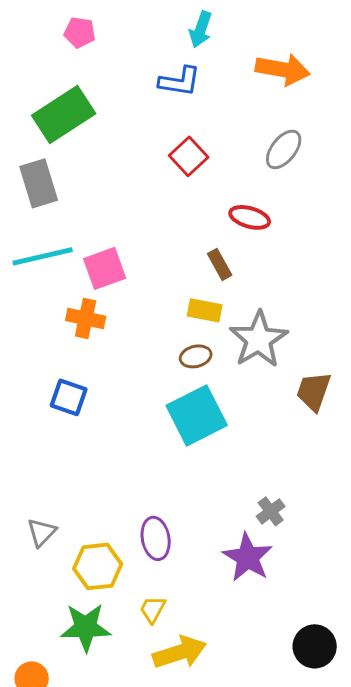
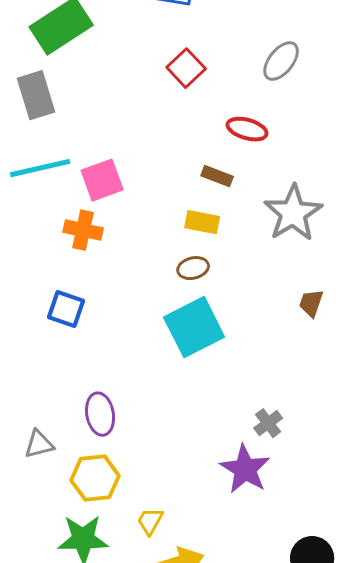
brown rectangle: (220, 264) -> (217, 176), turned -40
gray star: (259, 339) -> (293, 213), moved
brown trapezoid: (314, 391) -> (311, 303), size x0.7
gray triangle: (42, 532) -> (39, 444), turned 32
purple ellipse: (156, 538) -> (100, 414), moved

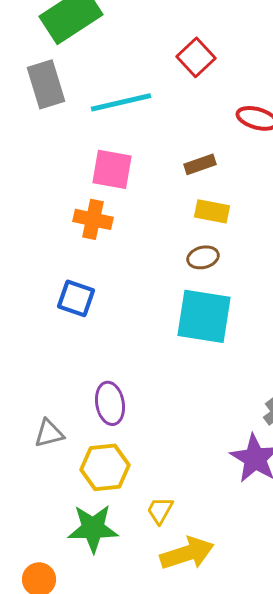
cyan line: (40, 168) -> (121, 102), moved
brown rectangle: (217, 176) -> (200, 164), moved, turned -40
pink square: (102, 180) -> (112, 169), turned 30
cyan square: (194, 327) -> (204, 316), turned 36

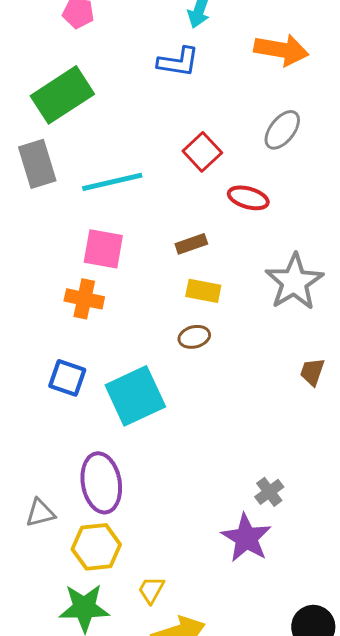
red square: (196, 57) -> (202, 152), moved
cyan square: (204, 316) -> (135, 396), moved, turned -34
purple ellipse: (110, 403) -> (101, 483), size x1.4

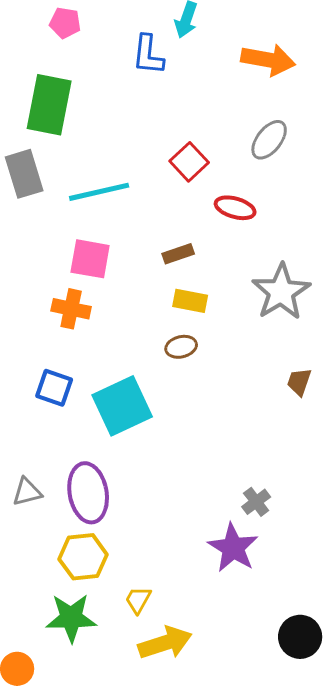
blue L-shape: (178, 62) -> (148, 55), moved, turned 87
green rectangle: (62, 95) -> (49, 105), turned -46
gray triangle: (40, 513) -> (27, 492), moved

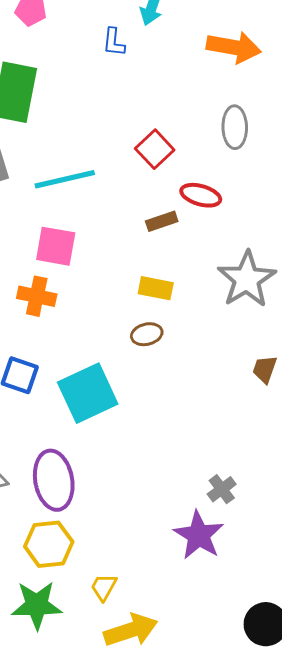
blue L-shape: (148, 55) -> (114, 42), size x0.7
gray ellipse: (269, 140) -> (235, 127), turned -39
brown rectangle: (178, 254) -> (162, 221), moved

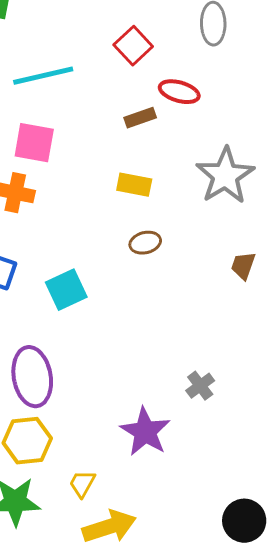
brown ellipse: (147, 334) -> (145, 243), moved
cyan square: (88, 393) -> (66, 290), size x0.7
purple star: (199, 535) -> (145, 432), moved

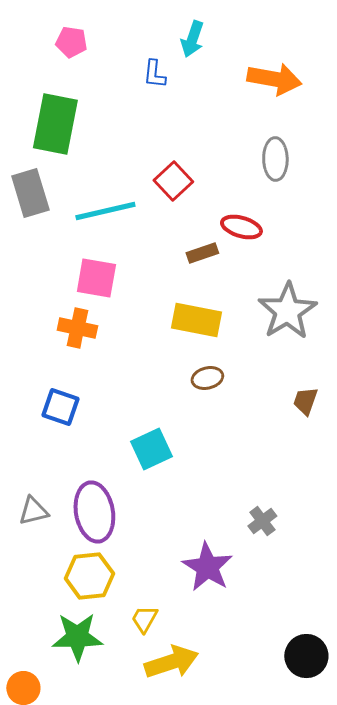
red square: (133, 46) -> (173, 181), moved
yellow rectangle: (134, 185) -> (196, 320), size x1.4
cyan square: (66, 290) -> (151, 449), moved

